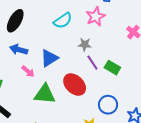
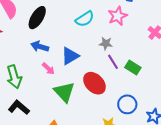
green triangle: (45, 94) -> (64, 92), turned 40

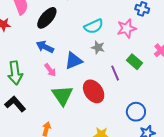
gray star: (106, 44) -> (98, 47), moved
green rectangle: (133, 67) -> (135, 62), moved
blue circle: (127, 104) -> (136, 112), moved

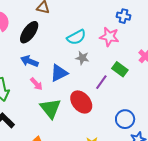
pink star: (127, 28) -> (109, 37), turned 30
purple line: (115, 73) -> (101, 82), turned 63

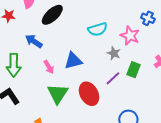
gray star: (82, 58) -> (114, 53), moved
blue arrow: (29, 61) -> (34, 41), moved
green rectangle: (120, 69) -> (134, 70), turned 63

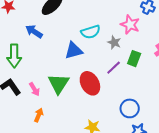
cyan semicircle: (98, 29) -> (91, 32), moved
pink arrow: (49, 67) -> (34, 89), moved

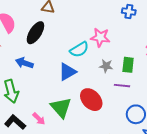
pink star: (130, 25) -> (100, 37), moved
gray star: (114, 42) -> (106, 66), moved
purple line: (114, 68) -> (122, 86), moved, turned 63

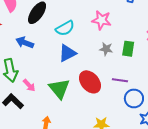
cyan semicircle: (79, 49) -> (65, 28), moved
purple line: (122, 86) -> (120, 80), moved
pink arrow: (39, 119) -> (29, 85), moved

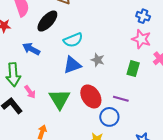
pink star: (102, 20) -> (141, 39), moved
gray star: (106, 49) -> (98, 60), moved
blue circle: (134, 98) -> (109, 117), moved

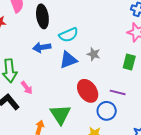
black ellipse: (47, 21) -> (42, 16), turned -50
blue arrow: (31, 49) -> (42, 47), moved, turned -36
green triangle: (60, 99) -> (60, 114), moved

